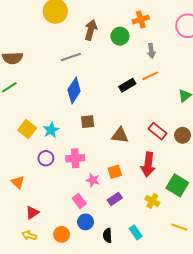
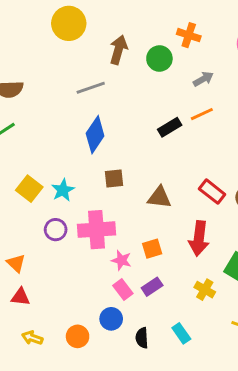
orange cross: (141, 19) -> (189, 35), turned 35
gray arrow: (151, 51) -> (203, 79), turned -112
pink cross: (75, 158) -> (97, 230), size x1.4
pink rectangle: (79, 201) -> (123, 290), moved
red triangle: (32, 212) -> (20, 297), moved, turned 40

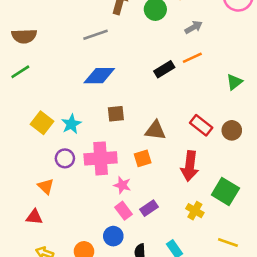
blue diamond: (95, 135) -> (99, 76), turned 56
orange square: (152, 249) -> (143, 158), moved
orange triangle: (16, 263) -> (46, 186), moved

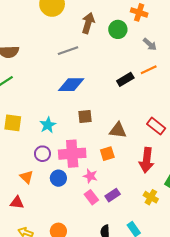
gray arrow: (194, 27) -> (150, 44), turned 72
yellow square: (42, 123) -> (13, 123), moved, turned -30
blue circle: (113, 236) -> (58, 178), moved

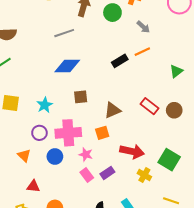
brown triangle: (118, 130) -> (112, 110), turned -30
red arrow: (147, 160) -> (132, 151), moved, turned -85
red triangle: (17, 203) -> (33, 186), moved

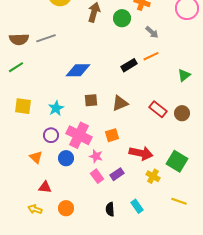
gray line: (64, 33) -> (46, 38), moved
brown triangle: (112, 110) -> (120, 103), moved
pink cross: (68, 133) -> (79, 135), turned 30

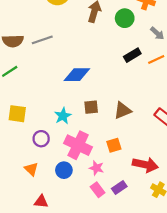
black rectangle: (129, 65) -> (132, 55), moved
cyan star: (56, 108) -> (63, 116), moved
purple circle: (51, 135) -> (41, 139), moved

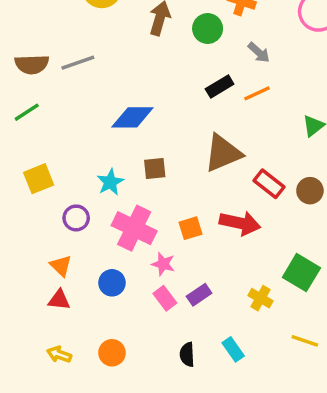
brown triangle: (123, 110) -> (223, 153), moved, size x1.4
yellow square: (17, 114) -> (39, 179), turned -30
red arrow: (145, 165) -> (240, 223), moved
blue circle: (64, 170) -> (112, 283), moved
red triangle: (41, 202) -> (59, 300), moved

